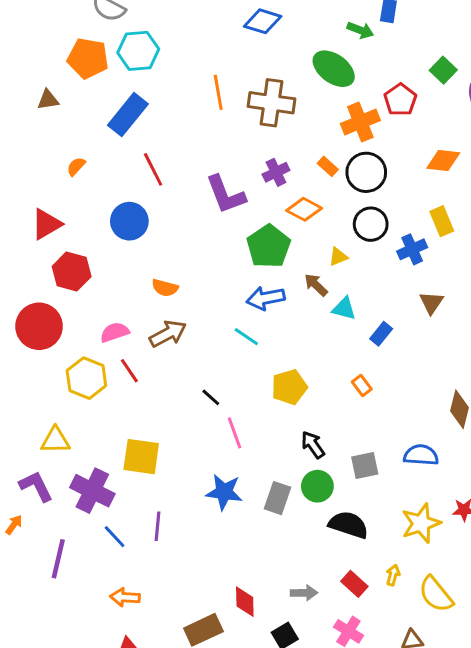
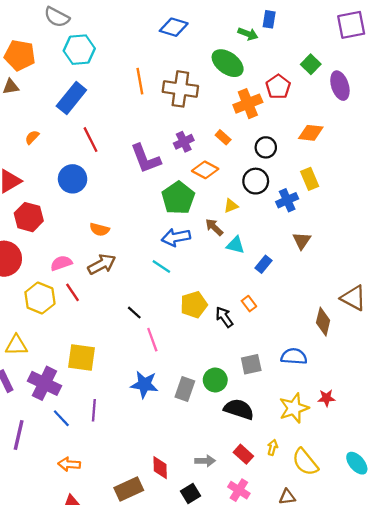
orange pentagon: (88, 58) -> (20, 55), moved
black circle: (366, 172) -> (266, 147), moved, size x0.7
black arrow: (313, 445) -> (224, 317), moved

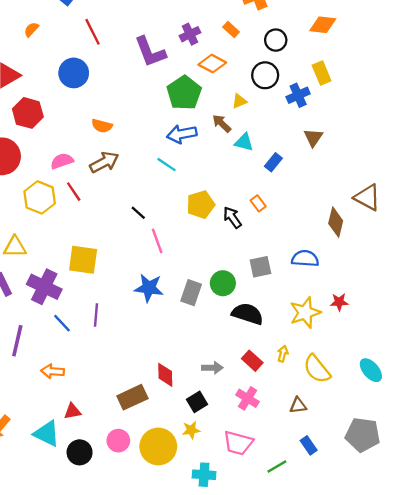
orange arrow: (69, 464) -> (53, 371), moved

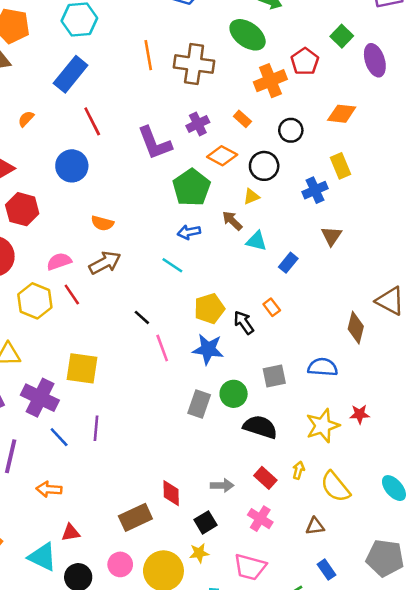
black circle: (265, 75) -> (264, 166), moved
blue arrow: (182, 134) -> (189, 232), size x0.7
blue star: (149, 288) -> (208, 349), moved

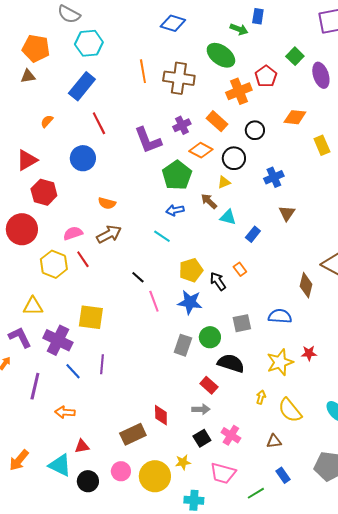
orange rectangle: (242, 119) -> (217, 121), size x1.5
yellow rectangle: (340, 166) -> (322, 145), moved
red rectangle: (265, 478) -> (209, 385), moved
black square: (205, 522) -> (202, 438), moved

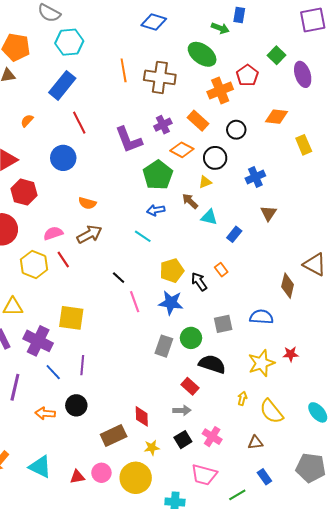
red triangle: (82, 446) -> (77, 477), moved
yellow star: (183, 462) -> (152, 448), moved
black circle: (88, 481) -> (76, 405), moved

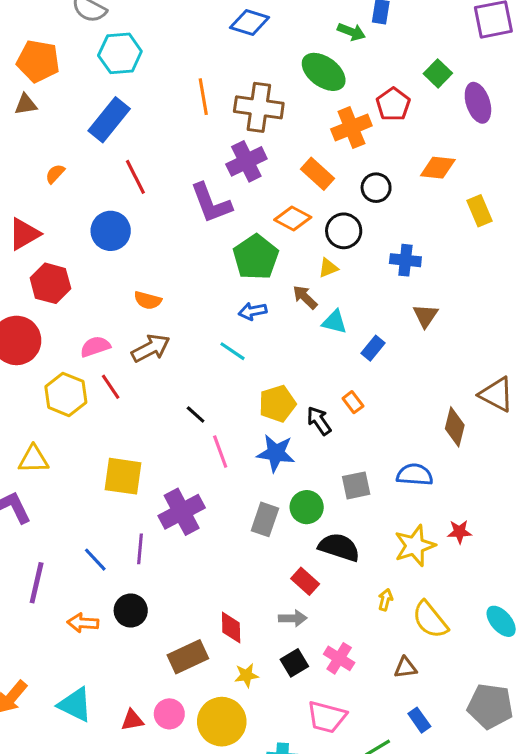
purple cross: (163, 125) -> (246, 161), moved, size x1.4
blue cross: (255, 177) -> (405, 260), turned 30
purple cross: (38, 341) -> (182, 512), moved, turned 36

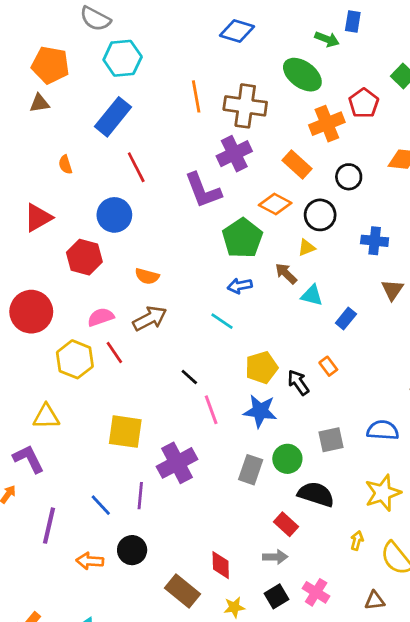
orange semicircle: (55, 174) -> (65, 165), turned -60
red hexagon: (50, 283) -> (84, 257), moved
brown rectangle: (188, 657) -> (182, 591), turned 64

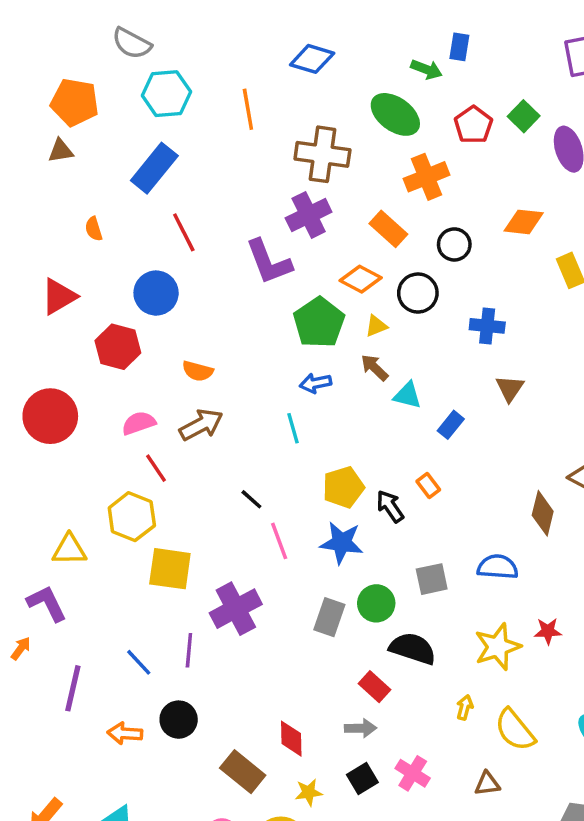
orange line: (196, 96) -> (248, 109), moved
red pentagon: (364, 103) -> (473, 125), moved
yellow triangle: (306, 248) -> (376, 326), moved
cyan line: (222, 321) -> (293, 428), turned 40
yellow hexagon: (75, 359) -> (132, 517), moved

